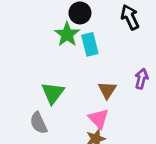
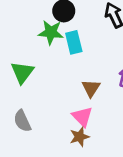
green star: (67, 34) -> (51, 32), turned -30
green triangle: (53, 93) -> (22, 72), moved

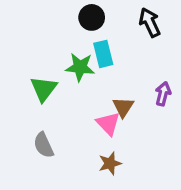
green star: (51, 32) -> (80, 67), moved
pink triangle: (82, 117) -> (108, 124), moved

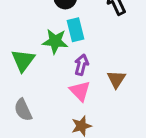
purple arrow: (163, 94) -> (81, 65), moved
brown triangle: (123, 107) -> (116, 79), moved

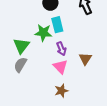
purple arrow: (81, 65) -> (61, 49), turned 144
gray semicircle: (23, 110) -> (20, 65), moved, turned 56

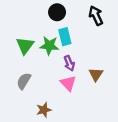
green triangle: (21, 46) -> (25, 46), moved
brown star: (61, 91) -> (44, 110), moved

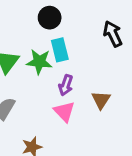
black arrow: (96, 16) -> (113, 34), moved
purple arrow: (69, 63) -> (66, 85), turned 40

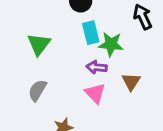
green star: (39, 62) -> (111, 44), moved
purple arrow: (66, 85) -> (97, 67), turned 78

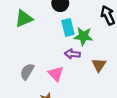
green triangle: (39, 44) -> (24, 19), moved, turned 30
pink triangle: (95, 93) -> (56, 74), moved

